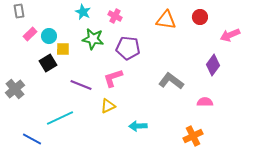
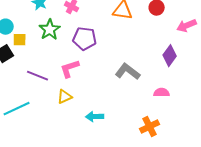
green star: (93, 39) -> (50, 30), turned 30

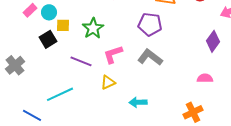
green star: (50, 30) -> (93, 28), moved
purple pentagon: (85, 39) -> (150, 24), moved
gray L-shape: (128, 72) -> (150, 57), moved

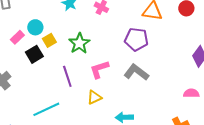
pink rectangle: (30, 10) -> (17, 37), moved
yellow square: (63, 25) -> (49, 40), turned -32
purple line: (81, 61) -> (67, 76), turned 50

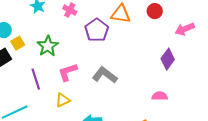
purple pentagon: (136, 39) -> (97, 30), moved, turned 30

